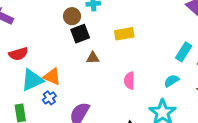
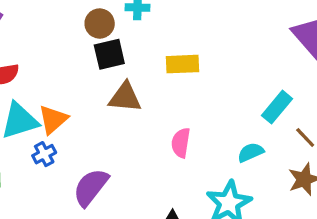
brown triangle: (93, 58) -> (125, 97), size x1.5
orange triangle: (52, 77) -> (53, 119), turned 48

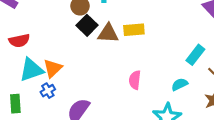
black square: (109, 54) -> (87, 25), turned -30
brown triangle: (125, 97) -> (108, 33), moved

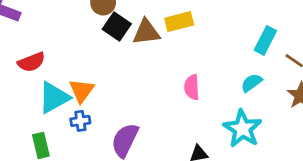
blue cross: (48, 91) -> (80, 121), turned 32

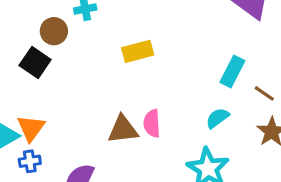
black square: (117, 26) -> (35, 63), moved
brown triangle: (146, 32) -> (123, 130), moved

